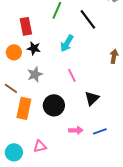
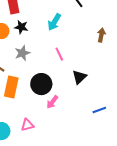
pink arrow: (76, 130) -> (52, 102), moved, turned 128
blue line: (100, 131) -> (99, 110), moved

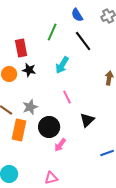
gray star: (22, 53) -> (30, 107), moved
pink triangle: (27, 125) -> (51, 178), moved

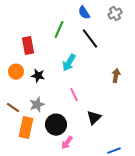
black star: (29, 70) -> (38, 76), moved

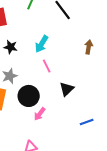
cyan arrow: (69, 63) -> (42, 44), moved

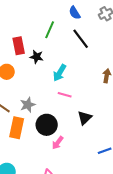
black star: (11, 47) -> (37, 57), moved
pink line: (47, 66) -> (65, 95), turned -48

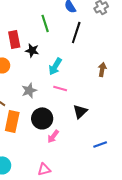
green line: (50, 30) -> (45, 23), turned -42
black line: (81, 39) -> (76, 32), turned 55
gray star: (28, 105) -> (29, 90), moved

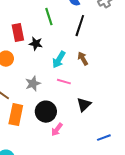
brown arrow: (102, 69) -> (83, 59), moved, turned -40

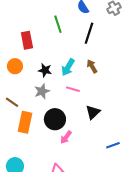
black star: (36, 44) -> (45, 70), moved

